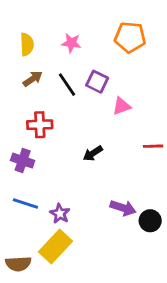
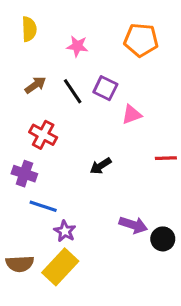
yellow semicircle: (27, 44) -> (29, 29), moved
red cross: (40, 125) -> (43, 135), turned 30
blue line: (25, 204) -> (43, 206), moved
brown semicircle: (18, 264) -> (20, 264), moved

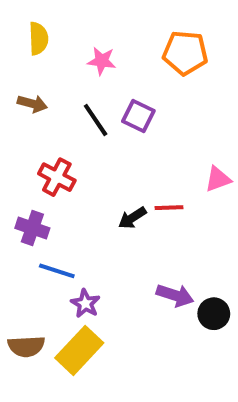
brown arrow: (35, 85) -> (32, 104), moved, turned 50
pink triangle: (132, 115) -> (218, 179), moved
red line: (166, 158) -> (169, 208), moved

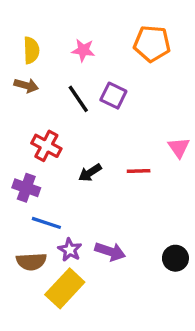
yellow semicircle: (38, 38) -> (31, 50), moved
pink triangle: (218, 179) -> (179, 148), turned -45
black arrow: (132, 218) -> (90, 173), moved
purple arrow: (175, 295) -> (110, 251), moved
brown semicircle: (26, 346) -> (31, 262), moved

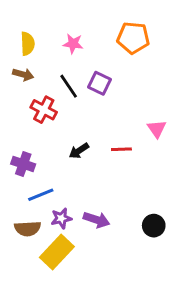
red cross: (46, 146) -> (44, 110), moved
blue line: (46, 223) -> (41, 195), turned -40
purple star: (70, 250) -> (61, 218), turned 30

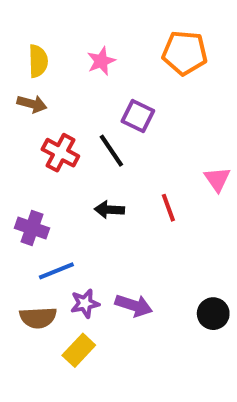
pink star: (73, 44) -> (101, 61), turned -30
black line: (69, 86) -> (111, 151), moved
red line: (121, 149) -> (168, 208), turned 72
black arrow: (79, 151) -> (109, 210), turned 36
yellow rectangle: (57, 252) -> (79, 350), size x0.7

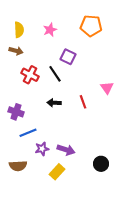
black circle: (213, 314) -> (101, 164), moved
brown semicircle: (38, 318) -> (18, 166), moved
yellow rectangle: (79, 350) -> (57, 172), moved

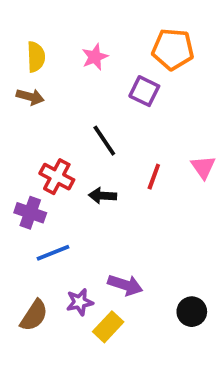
purple square: (68, 57) -> (144, 91), moved
red cross: (30, 75) -> (57, 177), moved
red line: (83, 102) -> (154, 177), moved, turned 40
purple star: (42, 149) -> (80, 302), moved
brown semicircle: (18, 166) -> (34, 315), turned -54

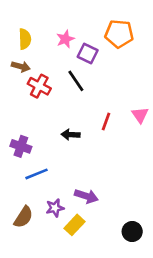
purple square: (144, 91) -> (88, 53), moved
black line: (104, 141) -> (76, 81), moved
red cross: (57, 177) -> (39, 86), moved
black circle: (192, 312) -> (132, 231), moved

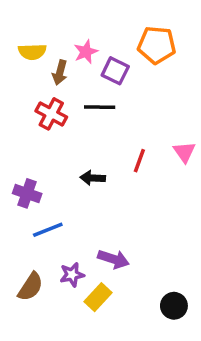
yellow semicircle: (25, 39) -> (32, 52), turned 90
brown arrow: (21, 67) -> (60, 72), moved, turned 90
black line: (76, 81) -> (100, 107), turned -55

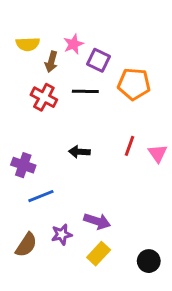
orange pentagon: (157, 45) -> (134, 84), moved
pink triangle: (184, 152) -> (158, 153), moved
red line: (139, 161) -> (130, 146), moved
yellow rectangle: (98, 297) -> (99, 254), moved

